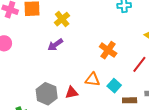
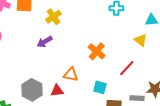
orange triangle: (93, 80) -> (71, 75), moved
cyan square: (114, 86) -> (100, 87), turned -32

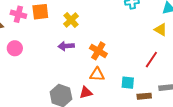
purple arrow: (45, 42) -> (66, 46), turned 35
orange cross: (97, 51) -> (98, 51), moved

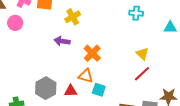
yellow triangle: (161, 30) -> (142, 54), moved
pink circle: (15, 48) -> (15, 23), moved
cyan square: (128, 83) -> (99, 90), moved

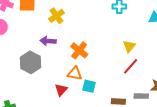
yellow triangle: (142, 54) -> (129, 46), turned 32
gray hexagon: (46, 88) -> (30, 62), moved
red triangle: (71, 91) -> (61, 90), turned -40

